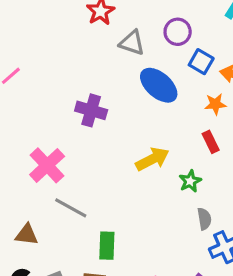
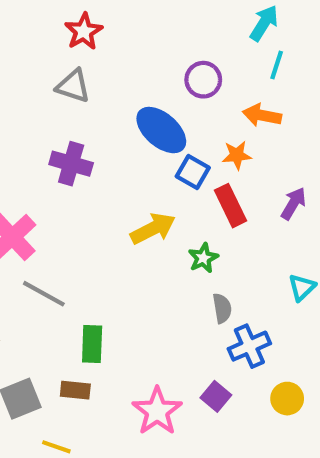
purple circle: (178, 32) -> (203, 80), moved
gray triangle: (132, 43) -> (73, 86), moved
blue square: (201, 62) -> (193, 172), moved
red rectangle: (211, 142) -> (231, 206), size x1.4

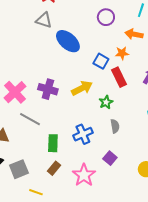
blue ellipse: (161, 130) -> (68, 41), moved
purple cross: (71, 164) -> (48, 89), moved
blue cross: (249, 346) -> (83, 134), moved
brown rectangle: (75, 390) -> (54, 168), moved, turned -56
purple square: (216, 396) -> (110, 158), moved

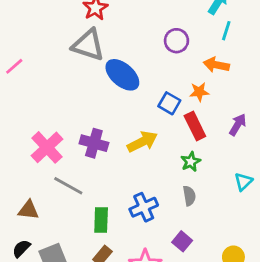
gray triangle: (44, 20) -> (88, 45), size x1.4
green star: (106, 102) -> (191, 162), moved

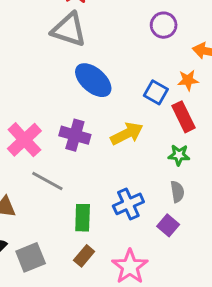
blue ellipse: (122, 75) -> (93, 80), moved
green star: (191, 162) -> (179, 155), turned 30
purple square: (182, 241) -> (168, 225), moved

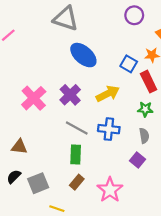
purple cross: (75, 135) -> (70, 95), turned 30
gray line: (47, 181) -> (77, 128), moved
blue cross: (128, 204) -> (109, 129), moved, turned 30

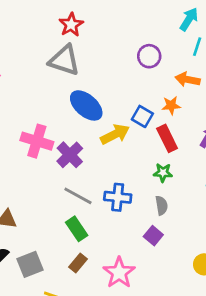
yellow arrow: (108, 94) -> (115, 134), moved
pink cross: (34, 98) -> (37, 141), moved, turned -30
green rectangle: (76, 154) -> (77, 229), turned -36

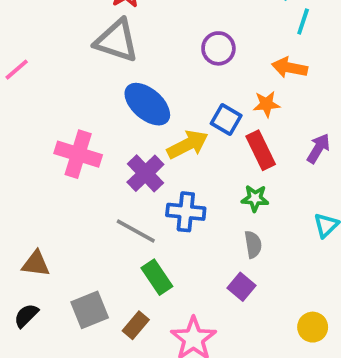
purple circle: (149, 56) -> (218, 48), moved
purple cross: (70, 155) -> (145, 173), moved
blue cross: (118, 197) -> (186, 212), moved
green rectangle: (77, 229) -> (157, 277), moved
gray square: (30, 264) -> (90, 310), moved

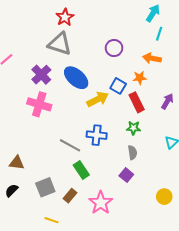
purple cross: (145, 173) -> (41, 75), moved

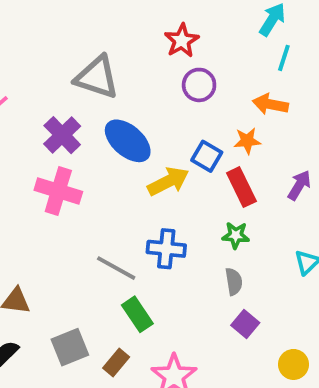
red star: (65, 17) -> (182, 41), moved
purple square: (126, 175) -> (245, 324), moved

